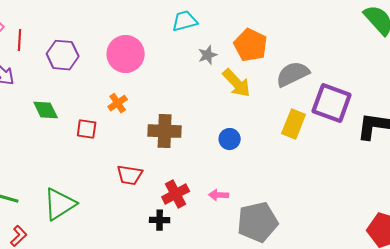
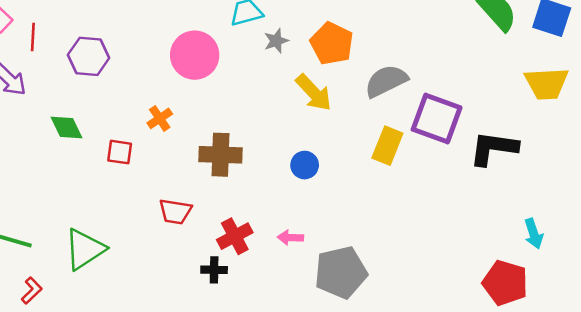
pink circle: (126, 54) -> (195, 55), moved
gray star: (208, 55) -> (276, 41), moved

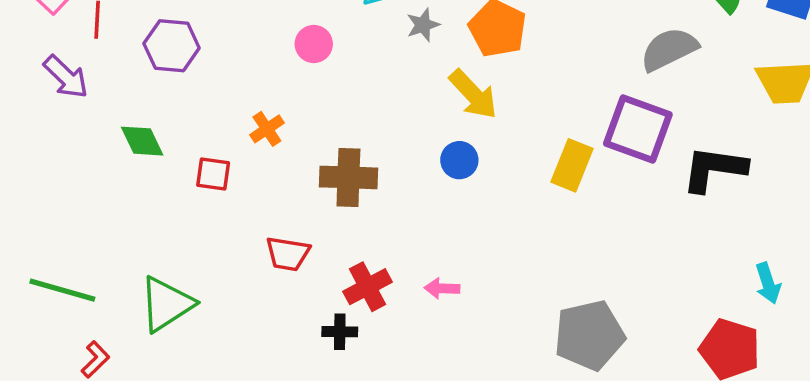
pink circle: (195, 55) -> (314, 44), size x0.6
gray semicircle: (386, 81) -> (669, 49), moved
blue circle: (305, 165) -> (459, 160), moved
gray pentagon: (341, 272) -> (589, 335), moved

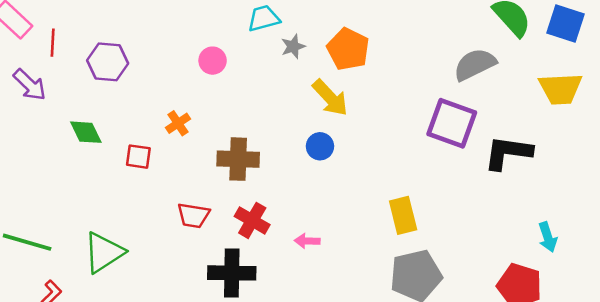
yellow rectangle: (572, 165) -> (403, 215), moved, turned -36
red cross: (367, 287) -> (252, 220), moved, turned -32
black cross: (340, 332) -> (232, 273), size x1.8

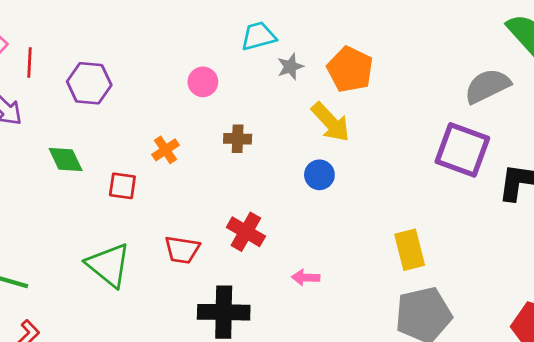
brown cross: (238, 159) -> (238, 139), moved, size x0.6
red cross: (252, 220) -> (246, 232), moved
green triangle: (104, 252) -> (109, 265), moved, turned -48

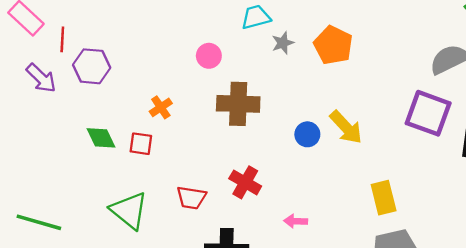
purple hexagon: (89, 83) -> (92, 66), moved
yellow arrow: (331, 122) -> (346, 127), moved
brown cross: (238, 139) -> (238, 104), size x1.8
orange cross: (165, 150) -> (161, 107), moved
green diamond: (66, 160) -> (101, 138), moved

